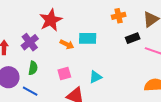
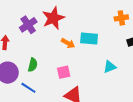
purple cross: (30, 42) -> (28, 25), moved
cyan triangle: (96, 77) -> (110, 67), moved

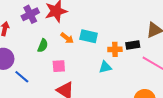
orange cross: (121, 18) -> (115, 49), moved
green semicircle: (33, 65) -> (43, 46), moved

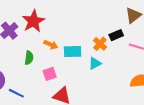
cyan rectangle: (89, 36) -> (73, 51), moved
orange cross: (115, 49) -> (100, 44), turned -32

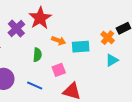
cyan triangle: (95, 63) -> (112, 60), moved
blue line: (16, 93) -> (35, 85), moved

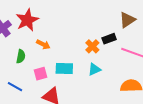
cyan rectangle: (81, 47) -> (64, 69), moved

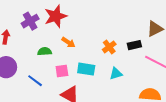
orange cross: (92, 46) -> (109, 47), moved
green semicircle: (21, 56) -> (45, 51), turned -112

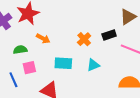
pink square: (62, 71) -> (29, 68), moved
blue line: (35, 81) -> (13, 80), turned 35

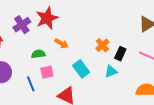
black rectangle: (109, 35) -> (120, 54), moved, turned -48
cyan rectangle: (63, 63) -> (81, 69), turned 48

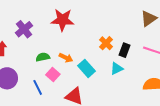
red star: (47, 18) -> (63, 20), moved, turned 30
orange arrow: (61, 43) -> (66, 58), moved
pink square: (47, 72) -> (53, 74), turned -32

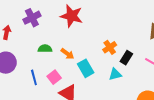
pink square: (53, 74) -> (54, 77), moved

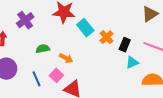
orange arrow: (67, 54) -> (66, 58), moved
cyan rectangle: (86, 68) -> (85, 28), moved
cyan triangle: (115, 74) -> (132, 63), moved

